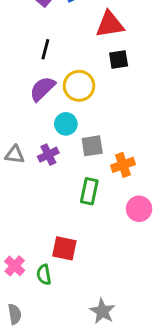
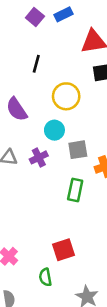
purple semicircle: (42, 89) -> (17, 109), moved, turned -80
red square: (64, 248) -> (64, 250), moved, turned -30
green semicircle: (44, 275) -> (45, 277), moved

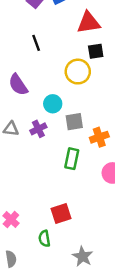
black line: (36, 64) -> (36, 43), turned -35
yellow circle: (66, 96) -> (78, 72), moved

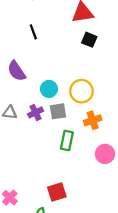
black square: (96, 51) -> (89, 40), turned 32
yellow circle: (78, 72) -> (81, 91), moved
gray square: (74, 122) -> (58, 111), moved

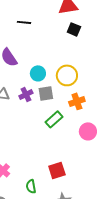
black line: (33, 32) -> (24, 22), turned -64
green rectangle: (67, 140) -> (54, 119), turned 36
red square: (57, 192) -> (57, 170), moved

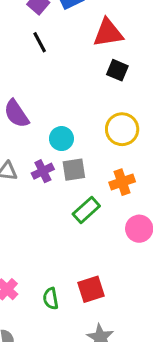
black line: (24, 22) -> (40, 42), moved, turned 56
yellow circle: (67, 75) -> (122, 129), moved
green semicircle: (31, 186) -> (51, 299), moved

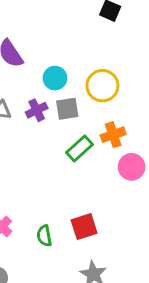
yellow circle: (122, 129) -> (102, 86), moved
orange cross: (122, 182) -> (113, 135), moved

